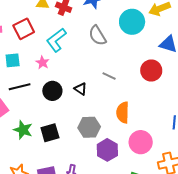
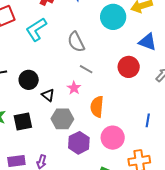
gray semicircle: (97, 36) -> (76, 42), moved
pink star: (42, 63) -> (74, 88), moved
black triangle: (81, 89) -> (48, 95), moved

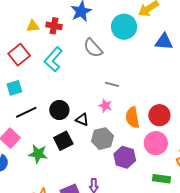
gray semicircle: (76, 42) -> (93, 48), moved
red circle: (129, 67) -> (159, 115), moved
black square: (23, 121) -> (63, 141), moved

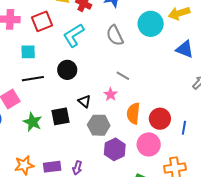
black circle: (59, 110) -> (67, 70), moved

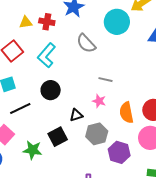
black triangle: (84, 101) -> (76, 115), turned -40

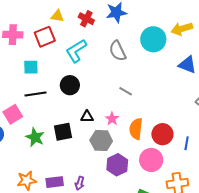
yellow triangle: (26, 22) -> (57, 16), moved
pink star: (99, 101) -> (112, 119), moved

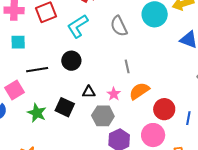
cyan square: (31, 67) -> (18, 42), moved
gray line: (126, 91) -> (127, 66), turned 48
orange semicircle: (136, 129) -> (139, 91), moved, turned 50
black square: (63, 132) -> (65, 107), turned 36

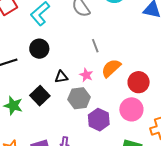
black square: (65, 107) -> (40, 96), turned 30

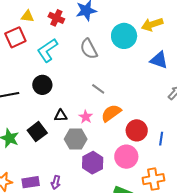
gray line: (95, 46) -> (98, 89), turned -40

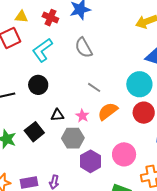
cyan circle: (124, 36) -> (139, 84), moved
red circle: (137, 130) -> (144, 113), moved

